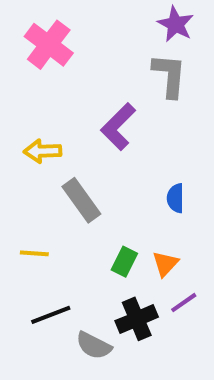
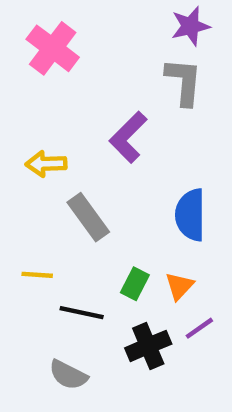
purple star: (176, 24) -> (190, 26), turned 30
blue semicircle: (176, 198) -> (190, 215), size x1.6
black line: (51, 315) -> (82, 313), moved, turned 33
gray semicircle: (94, 346) -> (68, 375), moved

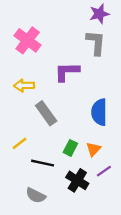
pink cross: (53, 48) -> (28, 40), moved
purple L-shape: (128, 137) -> (67, 72), turned 44
yellow line: (37, 275) -> (19, 143), turned -42
black cross: (148, 346) -> (77, 180), turned -35

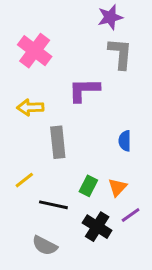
purple star: (99, 14) -> (110, 17), moved
blue semicircle: (99, 112) -> (125, 141), size x0.6
gray rectangle: (46, 113) -> (58, 142), turned 30

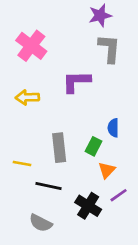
gray rectangle: (58, 142) -> (59, 148), moved
yellow line: (24, 180) -> (22, 163), turned 48
green rectangle: (88, 186) -> (93, 146), moved

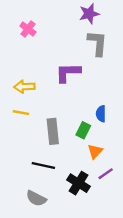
pink cross: (31, 46) -> (28, 29), moved, size x0.6
yellow line: (22, 163) -> (21, 113), moved

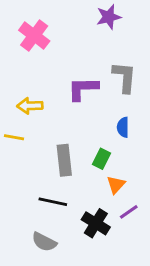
pink cross: (28, 29) -> (34, 36), size x1.5
gray L-shape: (97, 43) -> (124, 77), moved
yellow line: (21, 113) -> (14, 137), moved
blue semicircle: (101, 114) -> (123, 127), moved

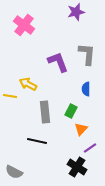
purple L-shape: (83, 89) -> (58, 62), turned 70
yellow arrow: (30, 106) -> (28, 84), moved, turned 30
black cross: (96, 223) -> (77, 167), moved
gray semicircle: (44, 242) -> (14, 172), moved

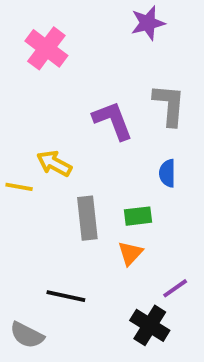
green rectangle: (71, 111) -> (138, 216), turned 56
orange triangle: (81, 129) -> (130, 253), moved
black line: (37, 141) -> (66, 296), moved

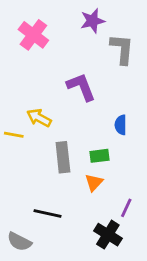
purple star: (148, 23) -> (92, 21), moved
gray L-shape: (169, 105) -> (122, 49), moved
purple line: (175, 288) -> (126, 208), turned -30

